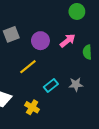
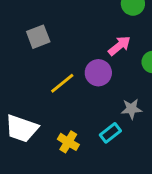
purple circle: (40, 41) -> (98, 73), moved
cyan rectangle: (51, 85) -> (110, 133), moved

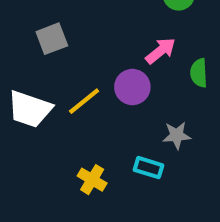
white trapezoid: (22, 128) -> (30, 109), moved
cyan rectangle: (110, 133) -> (148, 168), turned 55

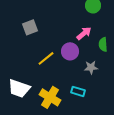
white trapezoid: (30, 109) -> (19, 88), moved
gray star: (177, 135) -> (91, 67), moved
yellow cross: (92, 180) -> (50, 97), size x1.5

